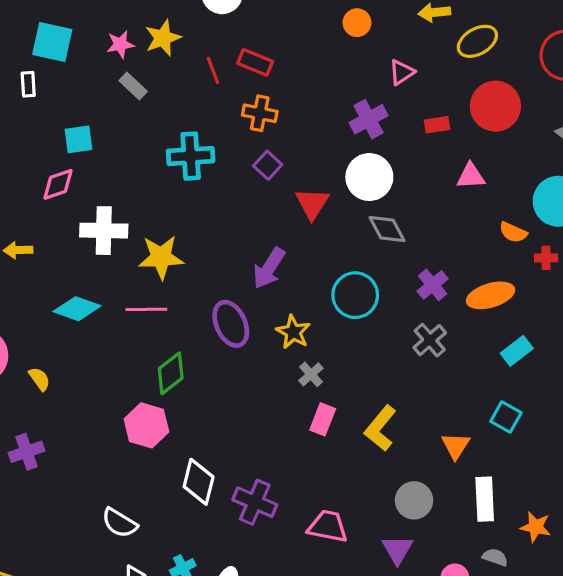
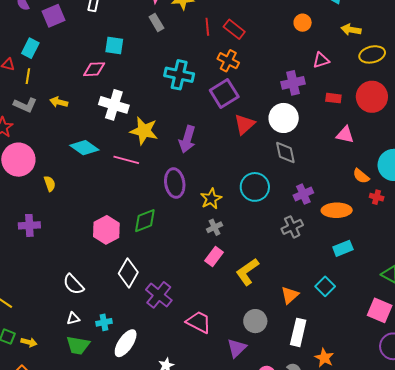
purple square: (268, 165) -> (224, 93), size x1.6
purple arrow: (269, 268) -> (187, 139), moved, turned -32
green diamond: (171, 373) -> (145, 221), moved

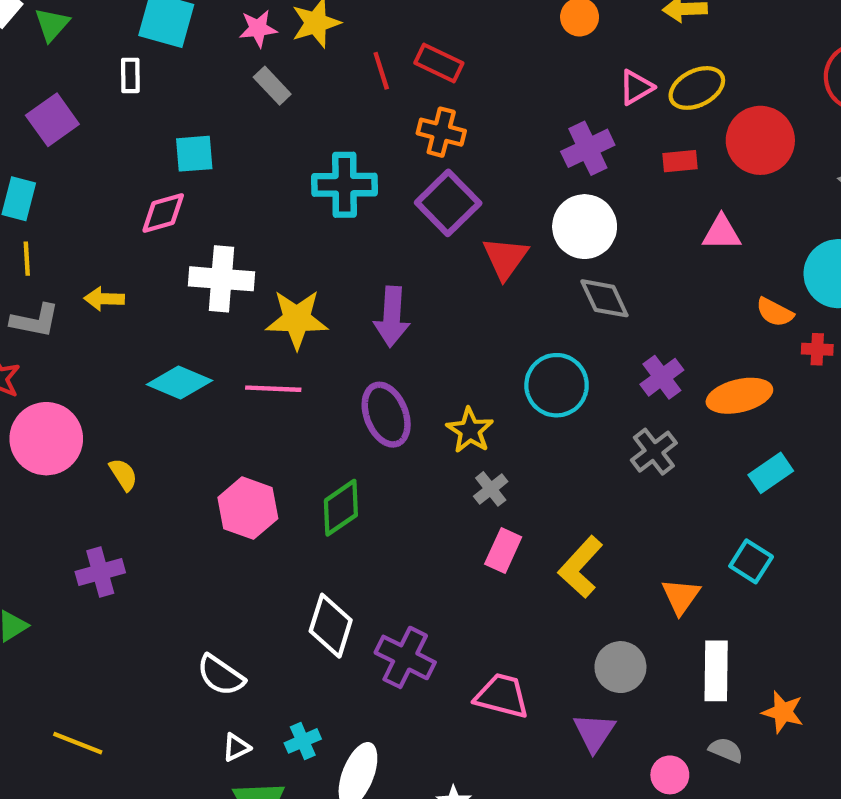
yellow ellipse: (372, 54) -> (697, 88), moved
pink hexagon: (106, 230) -> (248, 508), moved

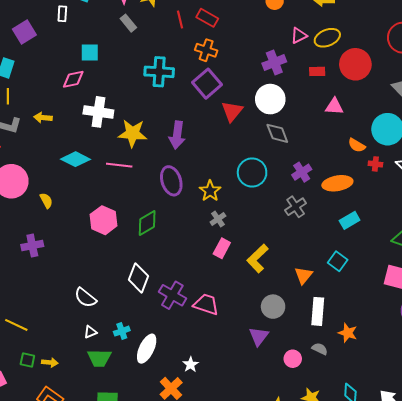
pink trapezoid: (502, 696) -> (206, 304), moved

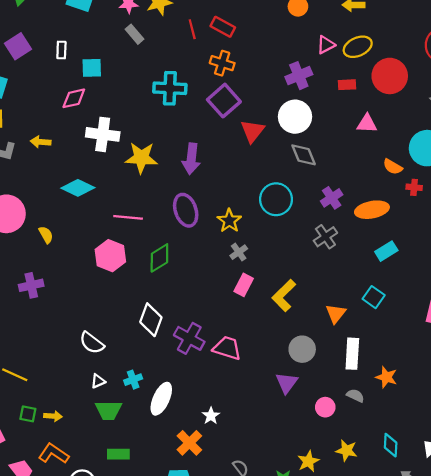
white rectangle: (62, 14) -> (61, 50), moved
pink line: (119, 165) -> (128, 217), moved

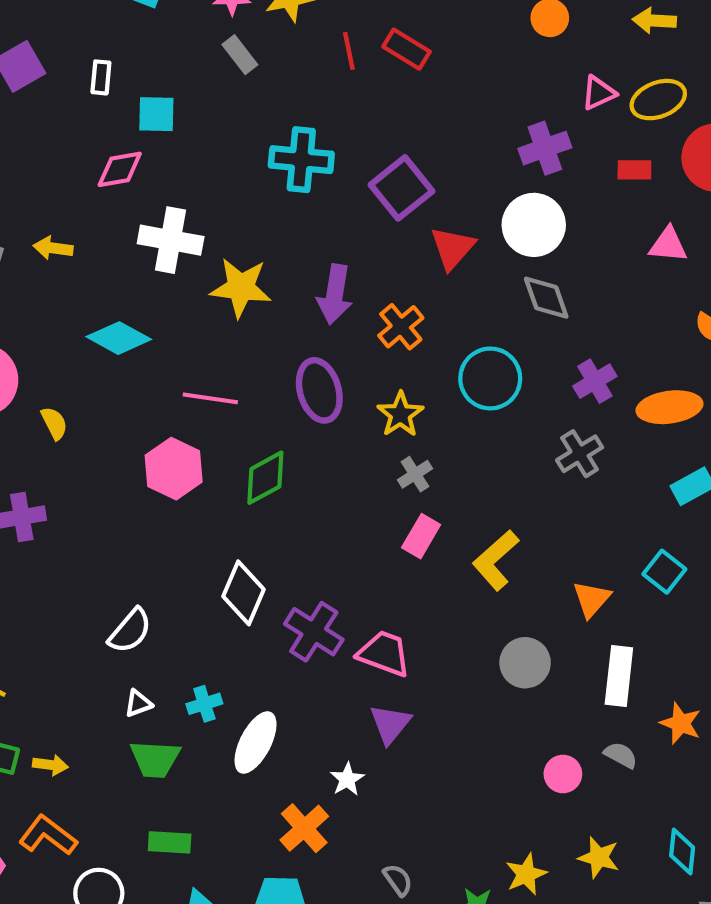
orange cross: (222, 63) -> (401, 327), moved, turned 30
white semicircle: (92, 343) -> (130, 631), turned -90
purple triangle: (287, 383) -> (390, 724), moved

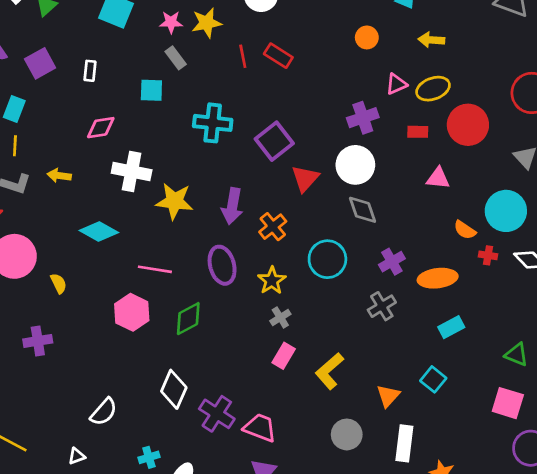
cyan square: (156, 114) -> (151, 90), moved
white triangle: (138, 703) -> (77, 456), moved

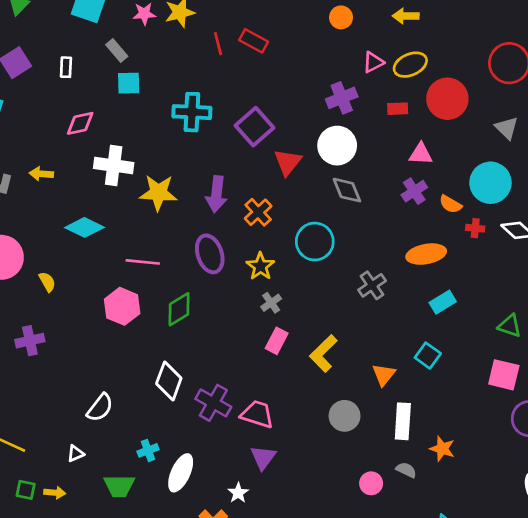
gray rectangle: (176, 58) -> (117, 51), moved
purple cross: (392, 262) -> (414, 191), moved

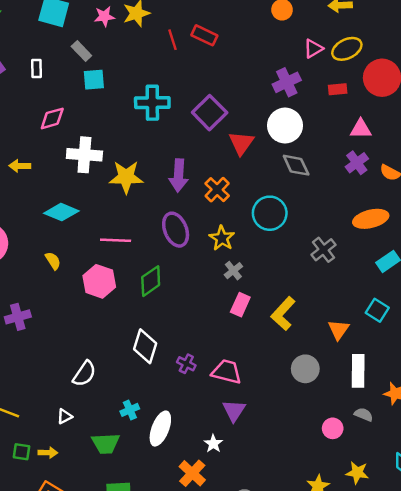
yellow semicircle: (47, 282) -> (53, 261), moved
purple cross: (213, 403) -> (186, 364), size x0.6

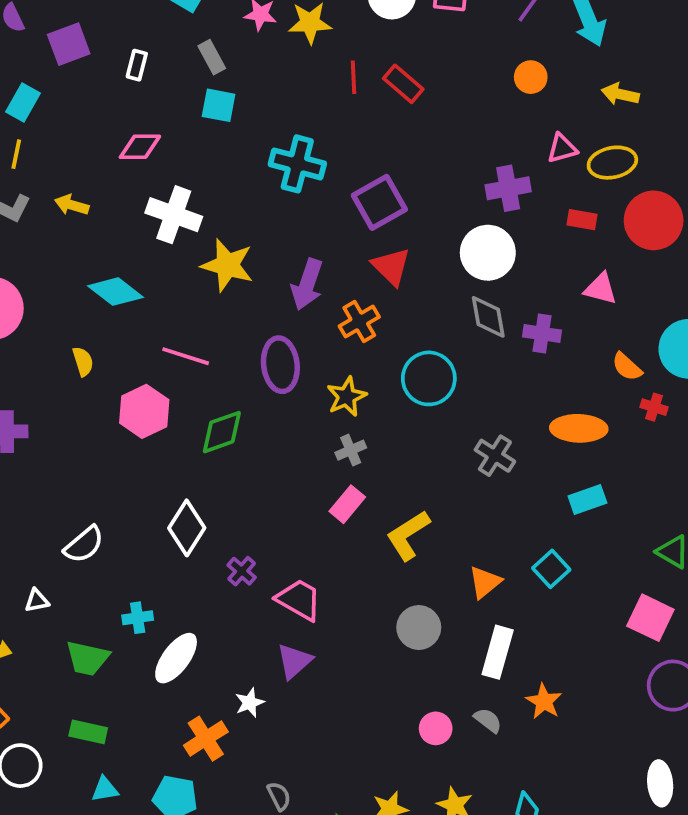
red triangle: (241, 143) -> (391, 267), moved, turned -36
purple cross: (357, 163) -> (542, 334), moved, turned 30
gray cross: (324, 250) -> (495, 456), turned -35

